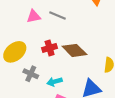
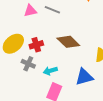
red cross: (50, 48) -> (36, 45), moved

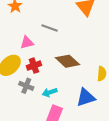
pink triangle: (30, 11) -> (27, 43), moved

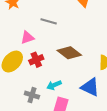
gray cross: (26, 86) -> (32, 95), moved
blue triangle: (86, 97) -> (90, 87), turned 48

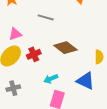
pink triangle: (27, 38) -> (15, 34), moved
gray cross: (32, 95) -> (13, 88), moved, turned -32

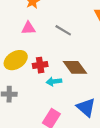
pink triangle: (15, 34) -> (28, 28), moved
cyan arrow: (51, 79) -> (54, 81), moved

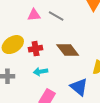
pink triangle: (28, 28) -> (34, 15), moved
cyan arrow: (54, 81) -> (41, 72), moved

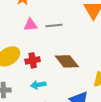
gray line: (56, 16) -> (54, 25), turned -35

